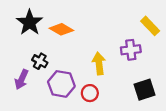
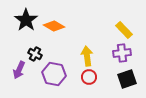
yellow rectangle: (150, 26) -> (124, 30), moved
purple cross: (131, 50) -> (122, 53), moved
red circle: (90, 93) -> (89, 77), moved

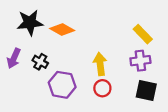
black star: (26, 20) -> (30, 23), turned 30
purple arrow: (19, 70) -> (14, 58), moved
black square: (127, 79) -> (146, 91), turned 30

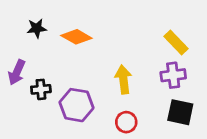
black star: (30, 23) -> (37, 28), size x0.6
black cross: (40, 62) -> (41, 89), moved, turned -35
red circle: (102, 88) -> (126, 122), moved

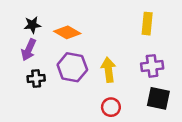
yellow rectangle: (176, 42) -> (147, 24), moved, turned 50
purple arrow: (17, 72) -> (29, 50), moved
purple hexagon: (76, 105) -> (72, 67), moved

